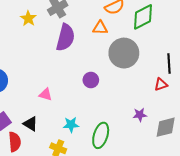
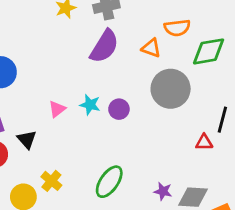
pink triangle: (46, 94) -> (57, 109), turned 48
purple star: (140, 115) -> (163, 191), moved
cyan star: (71, 125) -> (90, 105), moved

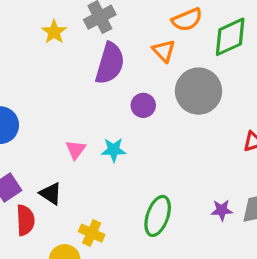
orange triangle: (151, 48) -> (164, 51), turned 42
cyan star: (90, 105) -> (114, 150), moved
purple circle: (119, 109) -> (143, 105), moved

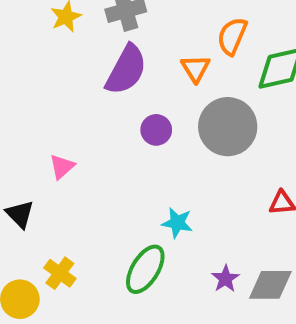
orange semicircle: (187, 20) -> (232, 36), turned 124
cyan star: (114, 150) -> (177, 223), moved
purple star: (222, 210) -> (225, 279), turned 30

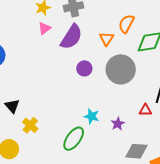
pink triangle: (62, 167) -> (44, 28), moved
yellow cross: (60, 273) -> (30, 125), moved
purple star: (225, 279) -> (118, 124), moved

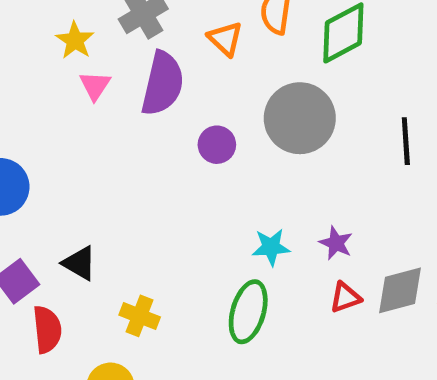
orange triangle: (107, 39) -> (225, 39), moved
black triangle: (12, 106) -> (79, 263), moved
red triangle: (145, 110) -> (345, 297), moved

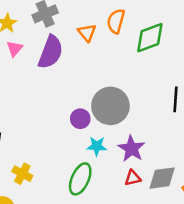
gray circle: (300, 118) -> (110, 106), moved
purple circle: (217, 145) -> (80, 119), moved
purple star: (336, 243) -> (131, 149), size x1.5

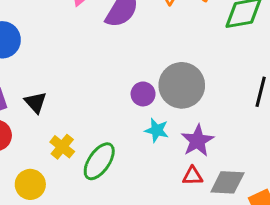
green ellipse: (80, 179) -> (99, 161), moved

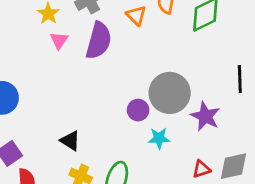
black triangle: (36, 102) -> (70, 141), moved
purple star: (197, 141) -> (205, 116), moved

